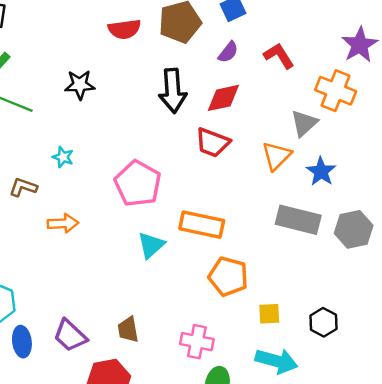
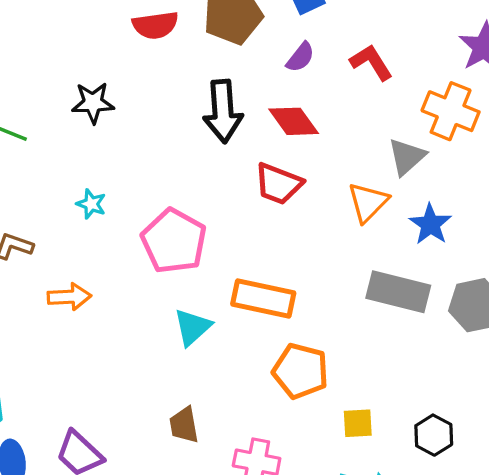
red diamond: (223, 98) -> (294, 121), turned 66
cyan star: (63, 157) -> (91, 204), moved
brown trapezoid: (128, 330) -> (184, 425), moved

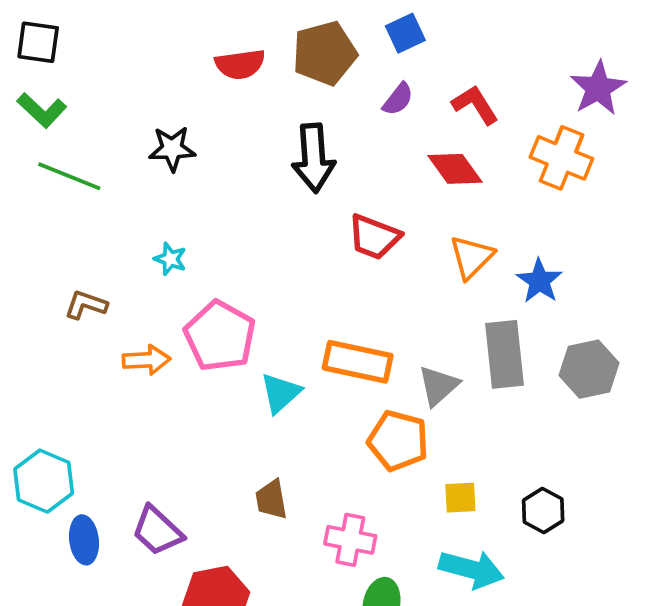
red diamond: (294, 121) -> (455, 169), moved
gray triangle: (407, 157) -> (438, 386), moved
pink pentagon: (174, 241) -> (220, 336), moved
gray rectangle: (398, 292) -> (505, 354), turned 70

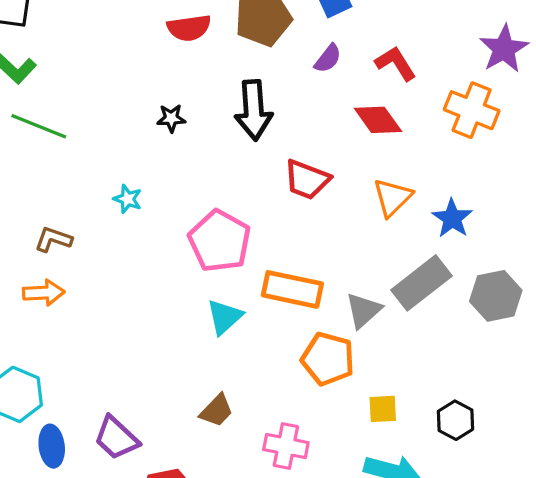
black star: (172, 149) -> (171, 118), moved, size x0.7
pink pentagon: (220, 336) -> (220, 241), moved
gray rectangle: (505, 354) -> (422, 283), turned 58
orange arrow: (146, 360) -> (44, 293), moved
brown trapezoid: (271, 499) -> (216, 411), turned -126

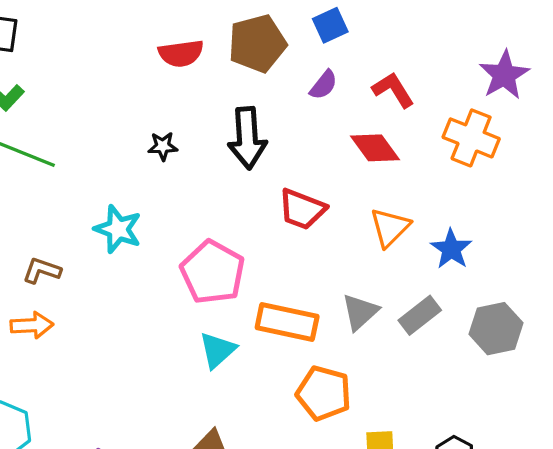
cyan star: (128, 199) -> (118, 229), size x1.6
gray rectangle: (422, 283) -> (420, 315), size x0.7
gray triangle: (363, 310) -> (360, 312), moved

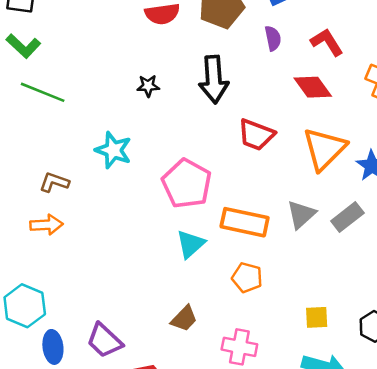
purple semicircle: (324, 85) -> (273, 38), turned -50
orange triangle: (390, 227) -> (324, 149), size x1.4
orange pentagon: (324, 393) -> (247, 277), moved, size x0.7

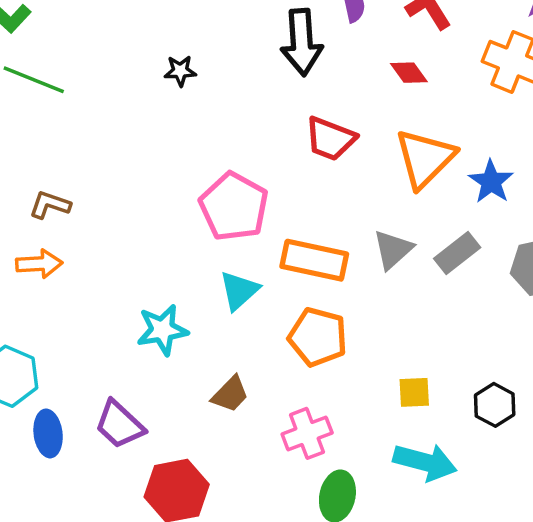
black arrow: (214, 79) -> (302, 42), moved
red diamond: (313, 87) -> (409, 73), size x0.7
cyan star: (113, 150) -> (162, 330), moved, turned -30
orange pentagon: (247, 277) -> (318, 337), size x1.4
pink cross: (239, 347) -> (307, 433), turned -32

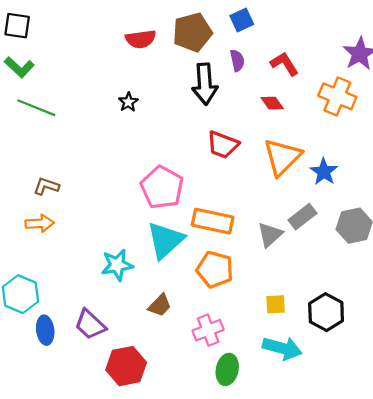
black star: (180, 71) -> (128, 102), turned -30
gray triangle: (393, 249) -> (270, 235), moved
cyan triangle: (239, 291) -> (165, 240), size x1.5
black hexagon: (495, 405) -> (326, 312), size x1.4

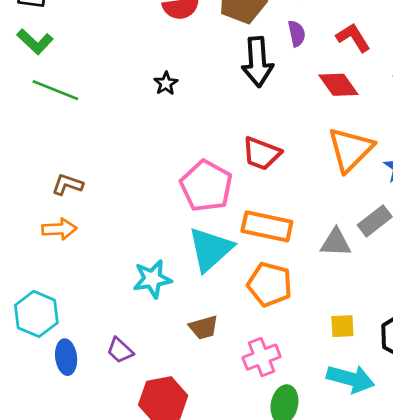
red diamond: (272, 103) -> (338, 85), size x1.4
red trapezoid: (223, 145) -> (262, 154), moved
gray triangle: (270, 235) -> (336, 243), turned 44
brown trapezoid: (160, 305) -> (204, 327), turned 30
purple trapezoid: (90, 325) -> (120, 350), size x0.7

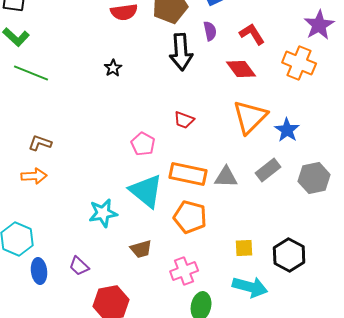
red trapezoid: (262, 154) -> (184, 120), size x0.7
pink pentagon: (206, 186) -> (143, 144), size x0.6
gray triangle: (336, 243) -> (226, 177), moved
cyan triangle: (210, 249) -> (146, 191), turned -39

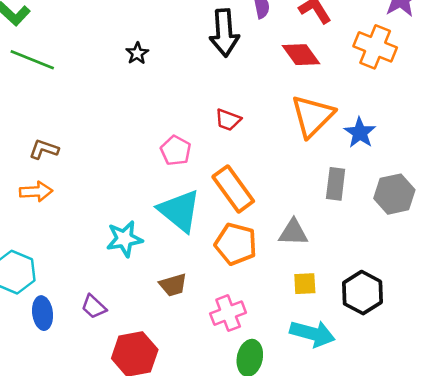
gray rectangle: (268, 170) -> (336, 184), turned -45
orange rectangle: (188, 174) -> (233, 189), turned 42
gray triangle: (226, 177) -> (293, 232), moved

